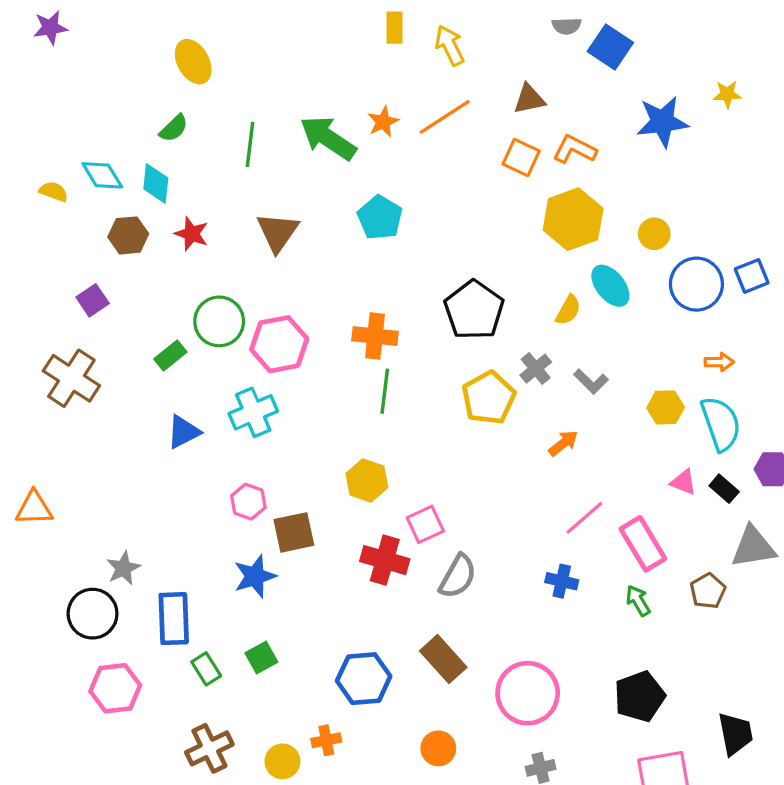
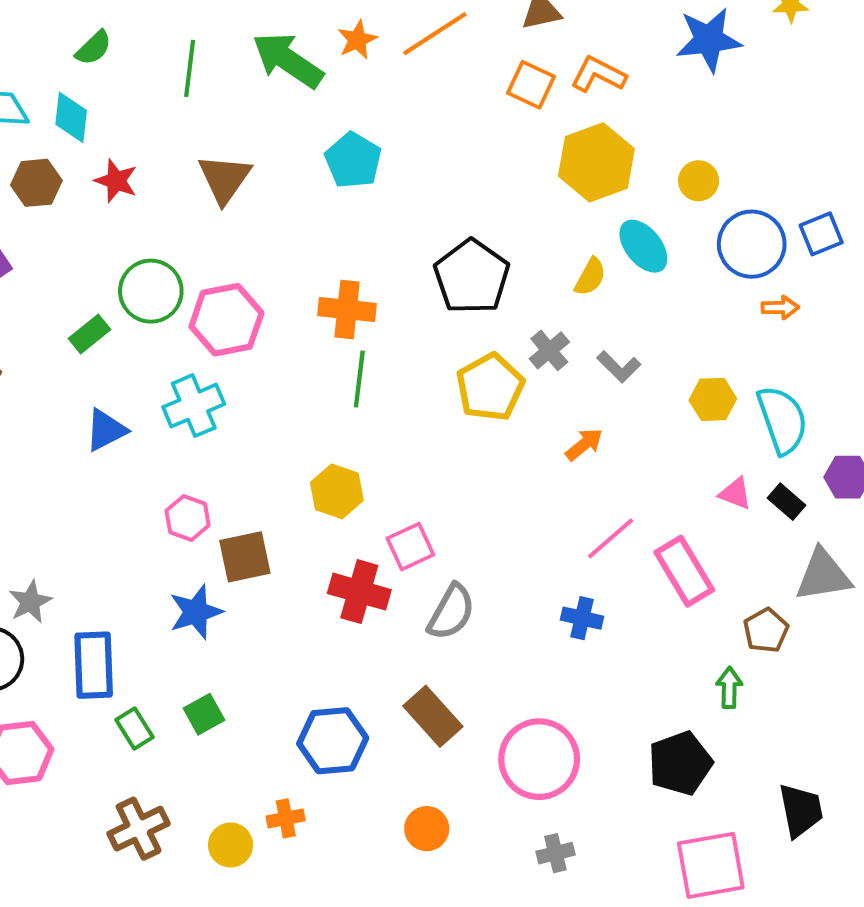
orange arrow: (719, 362) -> (780, 307), moved
green arrow: (638, 601) -> (729, 688), moved, turned 32

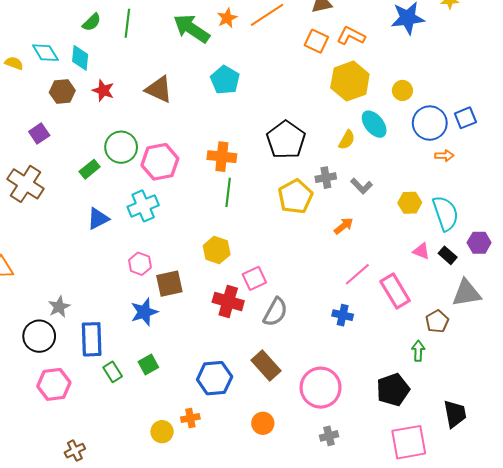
green line: (190, 68) -> (127, 23), moved
brown triangle: (224, 179) -> (159, 89), turned -40
gray cross: (549, 350) -> (326, 178), turned 30
brown cross: (139, 829) -> (75, 451), moved, size x0.7

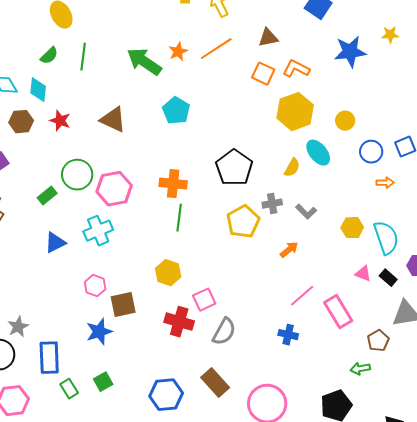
blue circle: (430, 123) -> (371, 152), size x0.7
green arrow: (418, 351) -> (360, 369), turned -102

